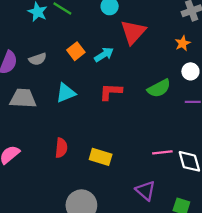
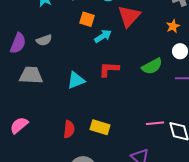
orange square: (76, 51) -> (87, 19), moved, turned -35
cyan triangle: (66, 93) -> (76, 80), moved
red semicircle: (61, 148) -> (69, 129), moved

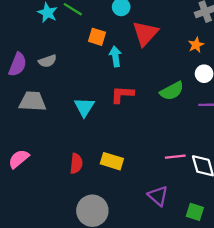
cyan arrow: (103, 36) -> (115, 56), turned -66
cyan triangle: (76, 80) -> (84, 107), turned -36

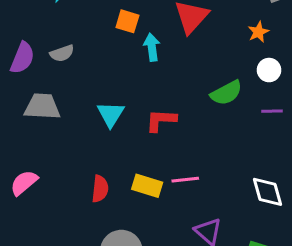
red L-shape: (122, 94) -> (161, 120), moved
pink line: (175, 157) -> (185, 180), moved

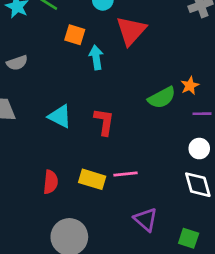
orange star: (258, 32) -> (190, 86), moved
white circle: (269, 70) -> (199, 149), moved
cyan triangle: (111, 114) -> (60, 116), turned -35
red L-shape: (161, 120) -> (104, 122), turned 96

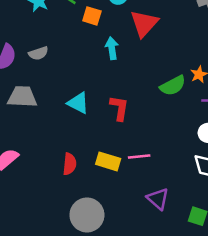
orange square: (75, 35) -> (92, 16), moved

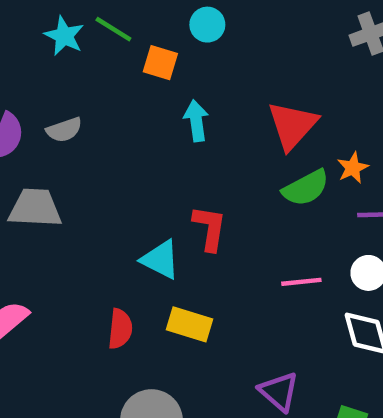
red triangle: (144, 23) -> (292, 125), moved
cyan triangle: (78, 103) -> (160, 259), moved
pink line: (139, 157) -> (301, 282), moved

